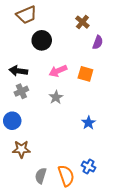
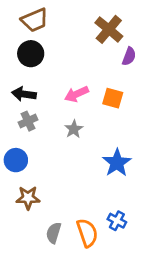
brown cross: (82, 22) -> (109, 29), size x1.5
black circle: (42, 40) -> (31, 54), moved
blue star: (89, 123) -> (117, 163), size x1.5

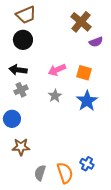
purple semicircle: (129, 56) -> (96, 42), turned 48
blue star: (117, 163) -> (87, 101), moved

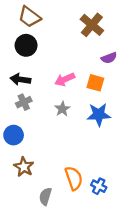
brown trapezoid: (26, 15) -> (29, 17), turned 60
purple semicircle: (96, 42) -> (109, 58), moved
blue star: (87, 101) -> (99, 115), turned 30
brown star: (21, 147) -> (24, 167), turned 30
orange semicircle: (65, 173) -> (74, 178), moved

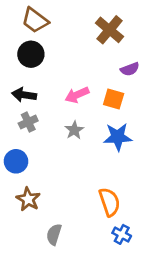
orange semicircle: (74, 178) -> (110, 202), moved
blue cross: (99, 186) -> (122, 234), moved

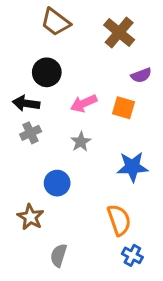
brown trapezoid: (35, 20) -> (56, 22), moved
black circle: (31, 54) -> (47, 72), moved
blue star: (118, 137) -> (132, 167), moved
blue circle: (16, 161) -> (57, 183), moved

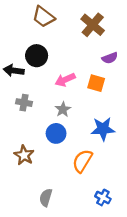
black arrow: (26, 103) -> (14, 71), moved
gray cross: (31, 133) -> (24, 103), turned 35
blue circle: (57, 183) -> (56, 133), moved
brown star: (31, 217) -> (24, 155), moved
orange semicircle: (119, 220) -> (82, 161), moved, turned -130

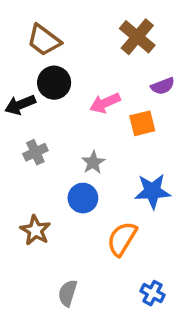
brown trapezoid: (43, 17) -> (44, 40), moved
black arrow: (14, 71) -> (20, 105), turned -30
pink arrow: (65, 80) -> (105, 103), moved
orange square: (96, 83) -> (142, 123), turned -30
gray cross: (24, 103) -> (35, 152), turned -35

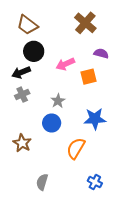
purple semicircle: (163, 86) -> (101, 53), turned -144
black arrow: (20, 105) -> (21, 72), moved

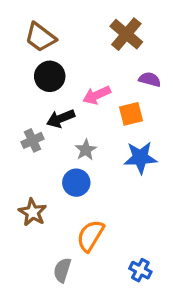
black arrow: (21, 72) -> (61, 119), moved
blue star: (95, 119) -> (140, 158), moved
orange semicircle: (76, 148) -> (90, 236), moved

